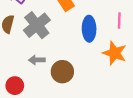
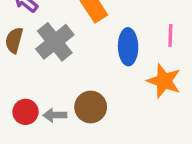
gray arrow: (37, 60) -> (55, 115), moved
red circle: (15, 86) -> (26, 112), moved

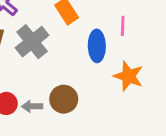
pink line: (170, 35) -> (123, 26), moved

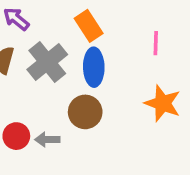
blue ellipse: (97, 46) -> (94, 67), moved
brown circle: (64, 99) -> (85, 112), moved

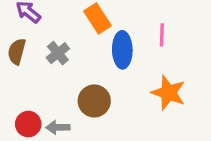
gray cross: (47, 62) -> (58, 53), size x0.6
blue ellipse: (94, 67) -> (122, 50), moved

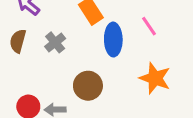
pink line: (162, 35) -> (149, 26), turned -36

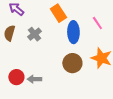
brown circle: (88, 86) -> (72, 63), moved

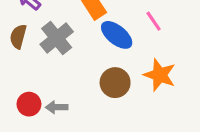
blue ellipse: (73, 32) -> (117, 35), turned -50
gray cross: (34, 34) -> (57, 38), size x1.5

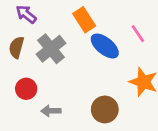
brown circle: (115, 83) -> (105, 109), moved
red circle: (29, 104) -> (26, 89), moved

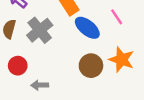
brown circle: (105, 109) -> (91, 66), moved

